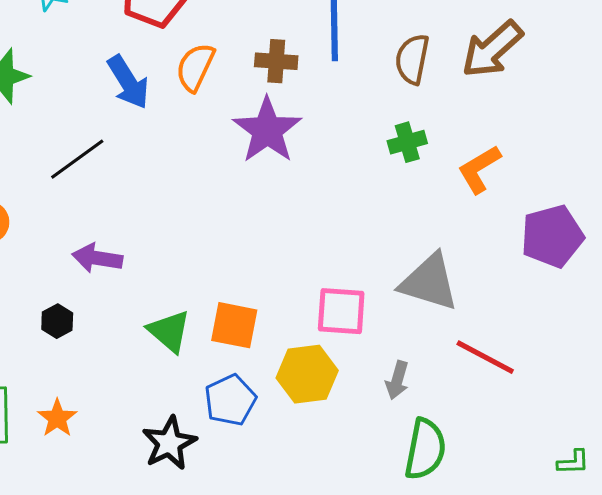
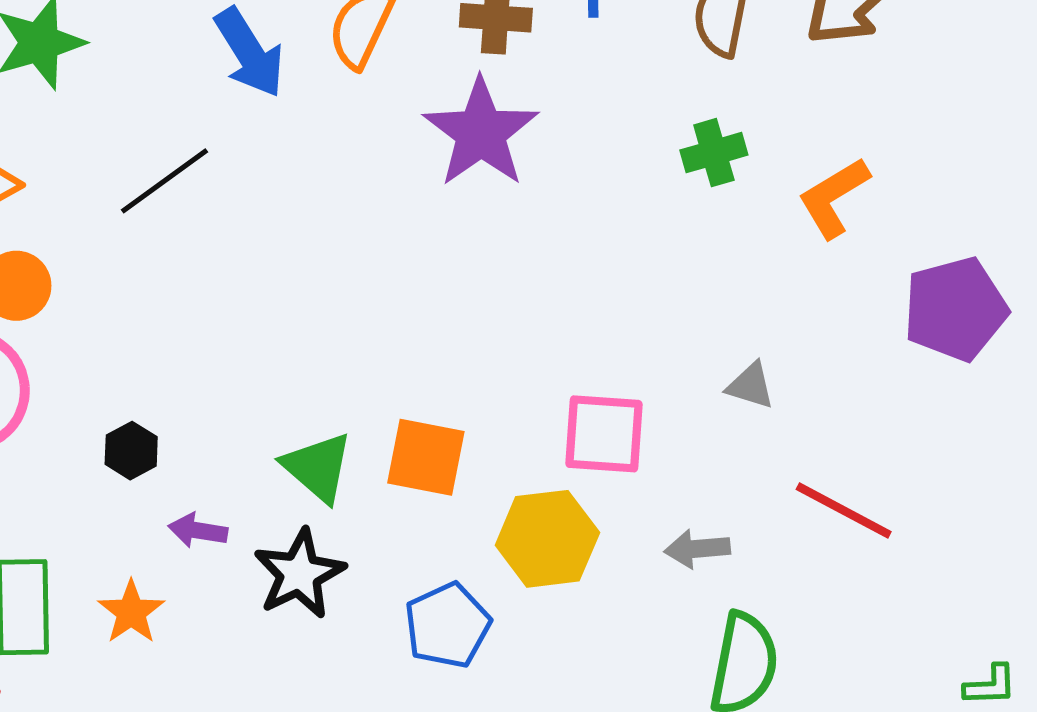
purple arrow: (97, 258) -> (198, 530), moved, size x0.7
gray triangle: (429, 282) -> (751, 386), size x0.5
gray arrow: (397, 380) -> (697, 549), turned 69
blue pentagon: (230, 400) -> (448, 625), moved
black star: (169, 443) -> (299, 574), moved

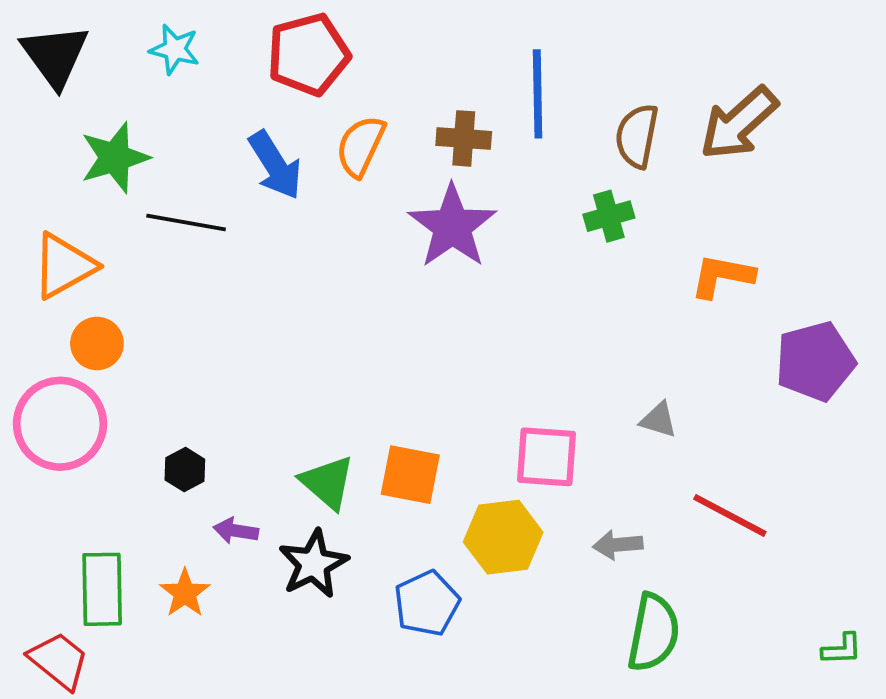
green cross: (714, 153) -> (609, 216), moved
black line: (164, 181) -> (186, 223), moved, turned 46
orange L-shape: (834, 198) -> (722, 276), turned 42

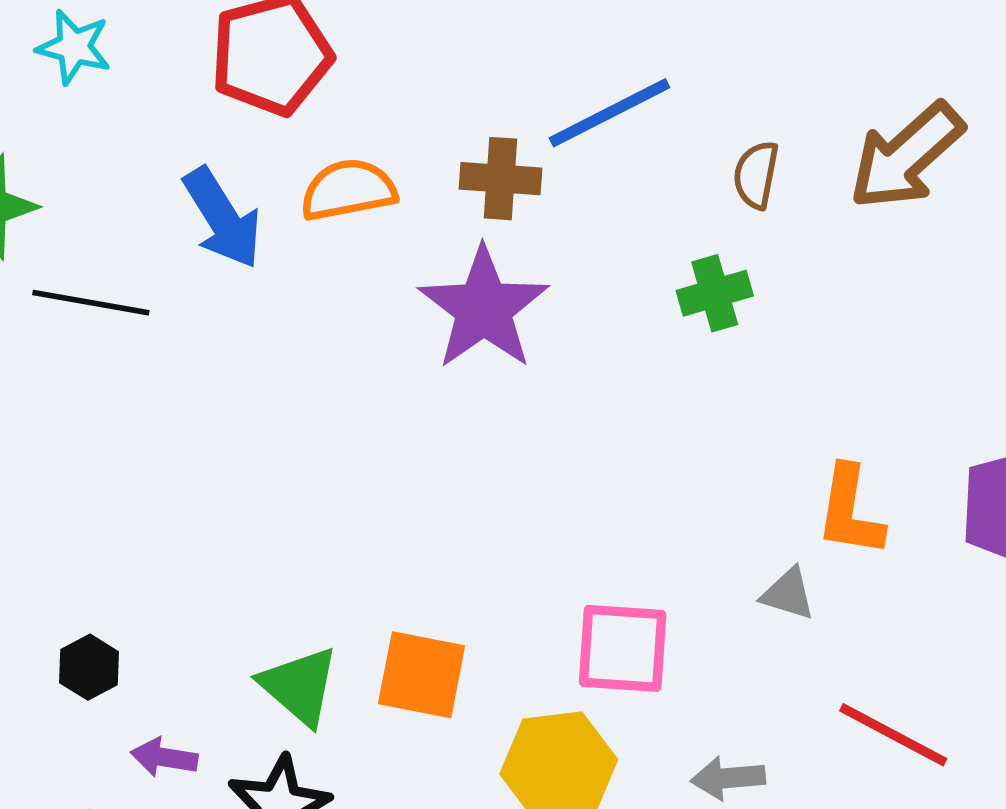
blue line: (538, 94) -> (609, 113), turned 64
brown semicircle: (637, 136) -> (756, 175), size x0.7
orange semicircle: (361, 146) -> (348, 190), turned 54
orange L-shape: (722, 276) -> (850, 511), moved, turned -92

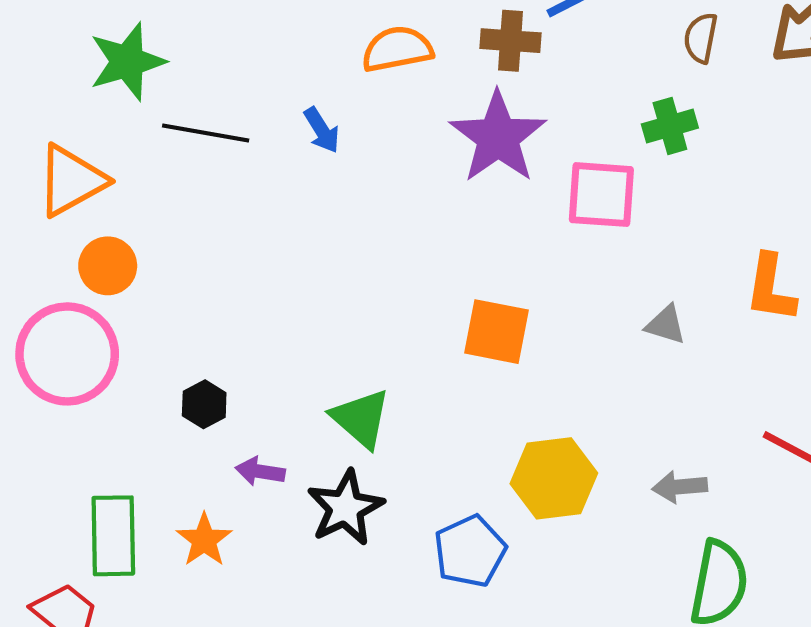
blue arrow: (222, 218) -> (322, 130), moved, size x0.6
gray triangle: (788, 594) -> (666, 325), moved
pink square: (623, 648) -> (601, 195), moved
orange square: (422, 675) -> (497, 332), moved

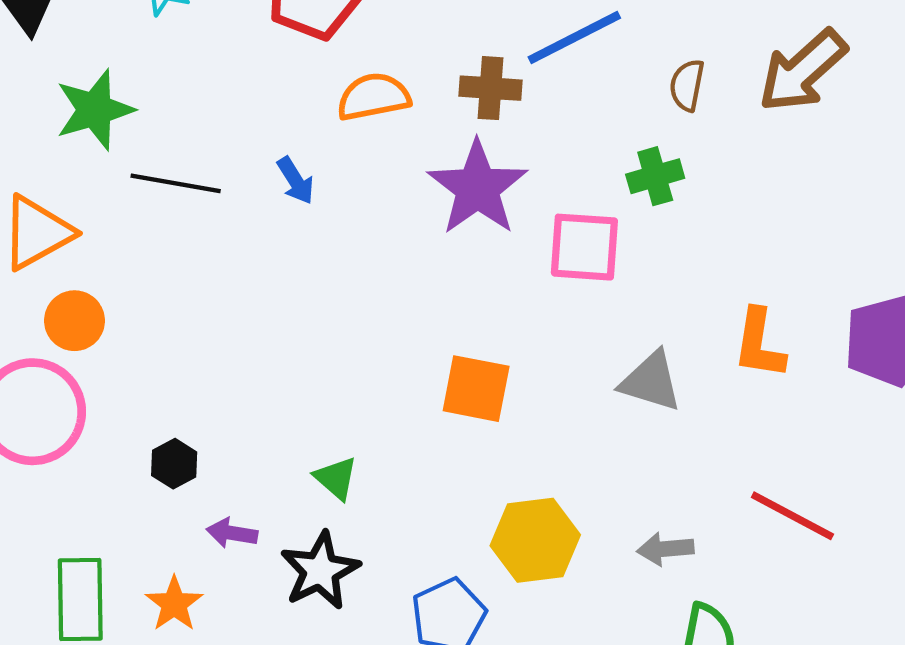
gray triangle: (666, 325) -> (651, 381), size x1.5
green triangle: (361, 418) -> (336, 478), size x0.7

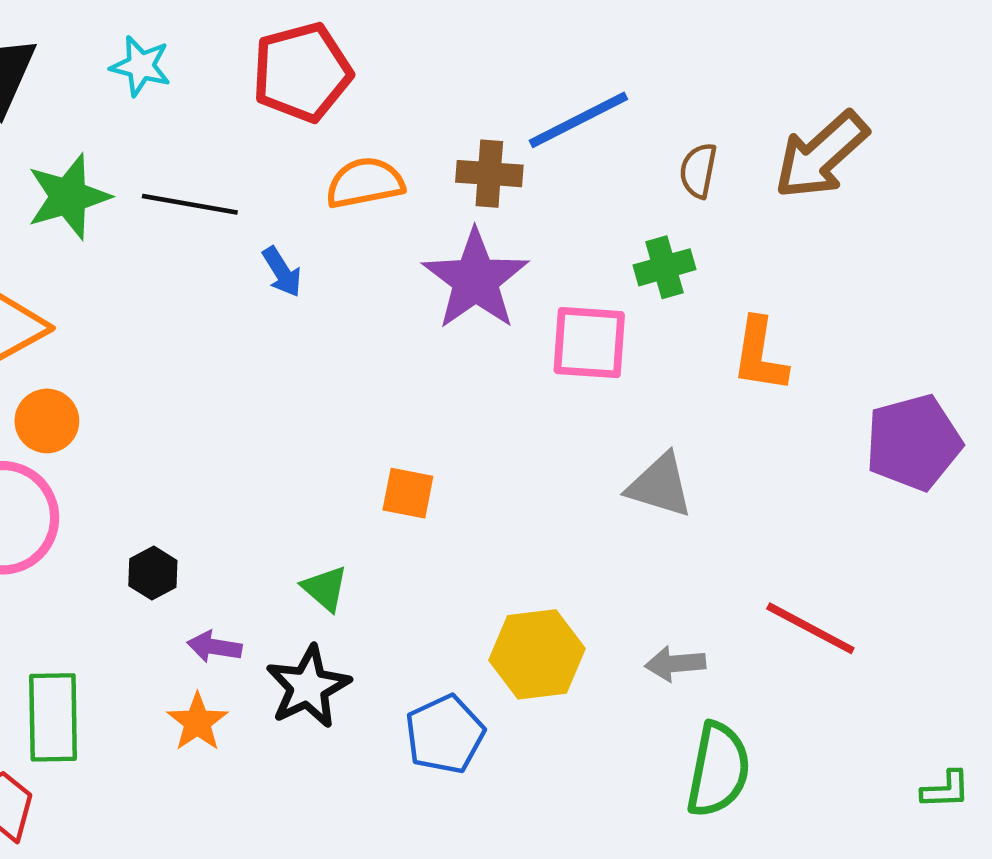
black line: (176, 183) -> (190, 204), moved
orange L-shape: (759, 344) -> (760, 355), moved
orange square: (476, 389) -> (408, 493), moved, size x0.7
orange star: (174, 604) -> (197, 722), moved

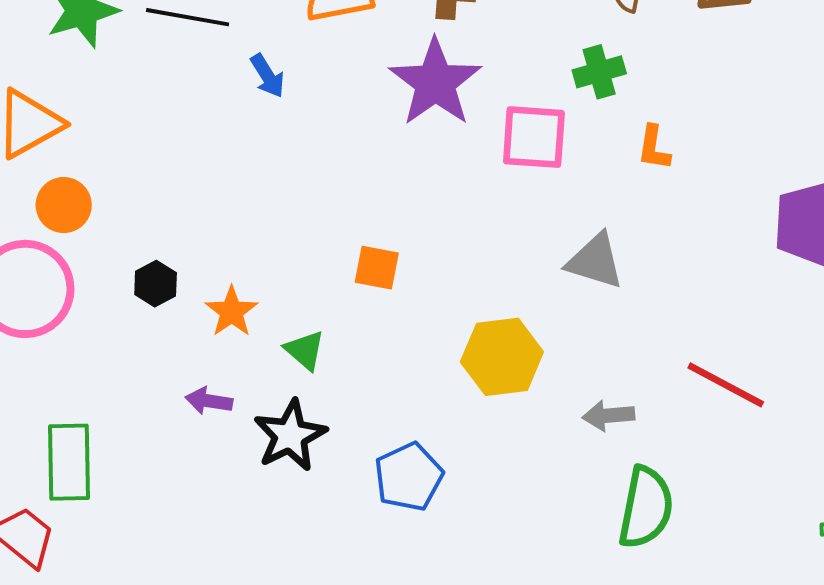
orange L-shape: (760, 355) -> (654, 148), moved, size x0.7
black hexagon: (153, 573) -> (156, 284), moved
yellow hexagon: (537, 654) -> (502, 357), moved
orange star: (197, 722) -> (232, 312), moved

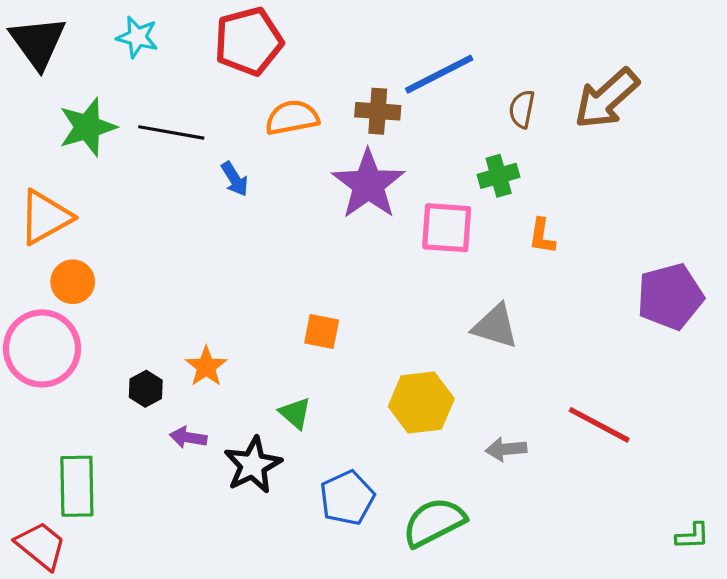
black hexagon: (156, 284) -> (146, 389), moved
green triangle: (305, 350) -> (295, 413), moved
green semicircle: (646, 507) -> (434, 522), moved, turned -128

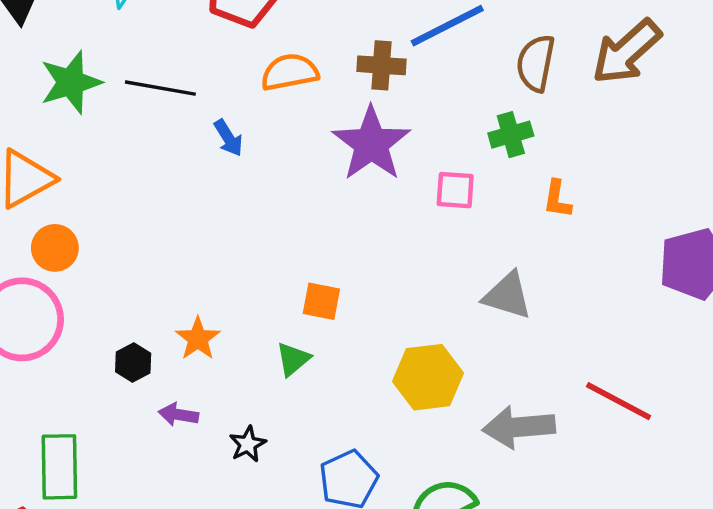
brown semicircle: (522, 109) -> (536, 63), size x1.4
pink square: (447, 228) -> (455, 190), size x0.7
green triangle: (295, 413) -> (293, 359), moved, turned 39
gray arrow: (506, 449) -> (519, 427), size x1.6
black star: (253, 465) -> (248, 444), size x0.6

